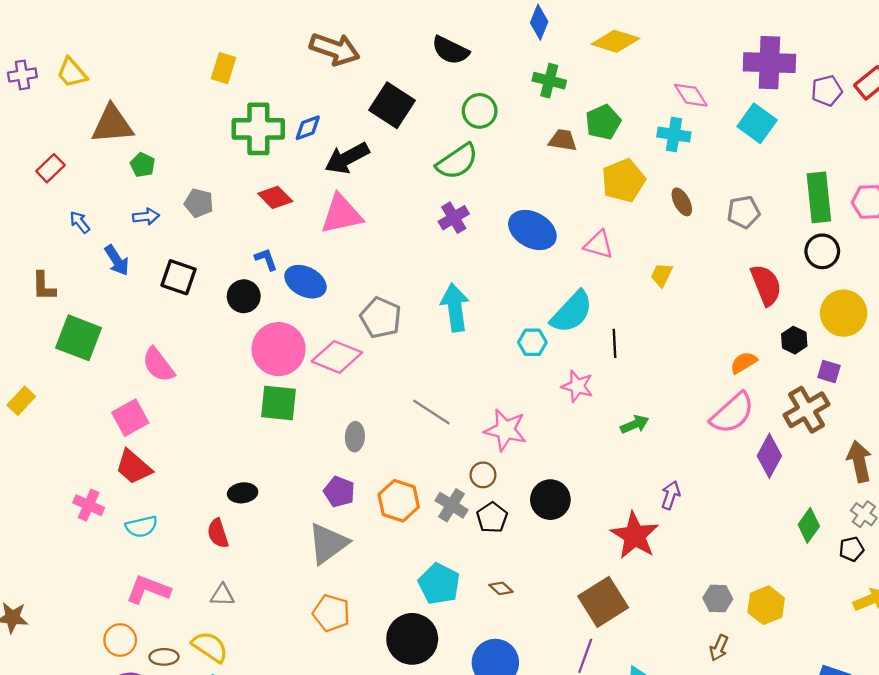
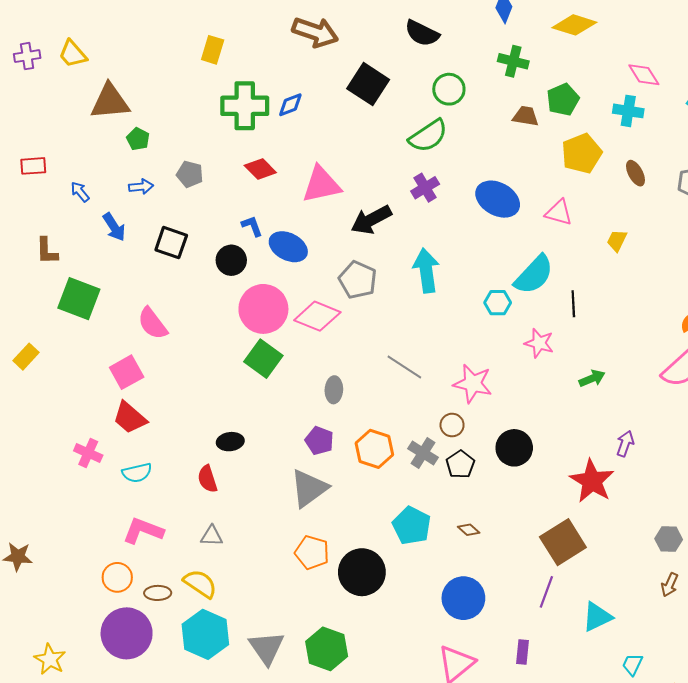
black arrow: (347, 158) -> (371, 220), moved
red rectangle: (50, 168) -> (33, 166), moved, turned 40
green square: (279, 403) -> (263, 359), turned 30
black circle: (412, 639) -> (362, 572), moved

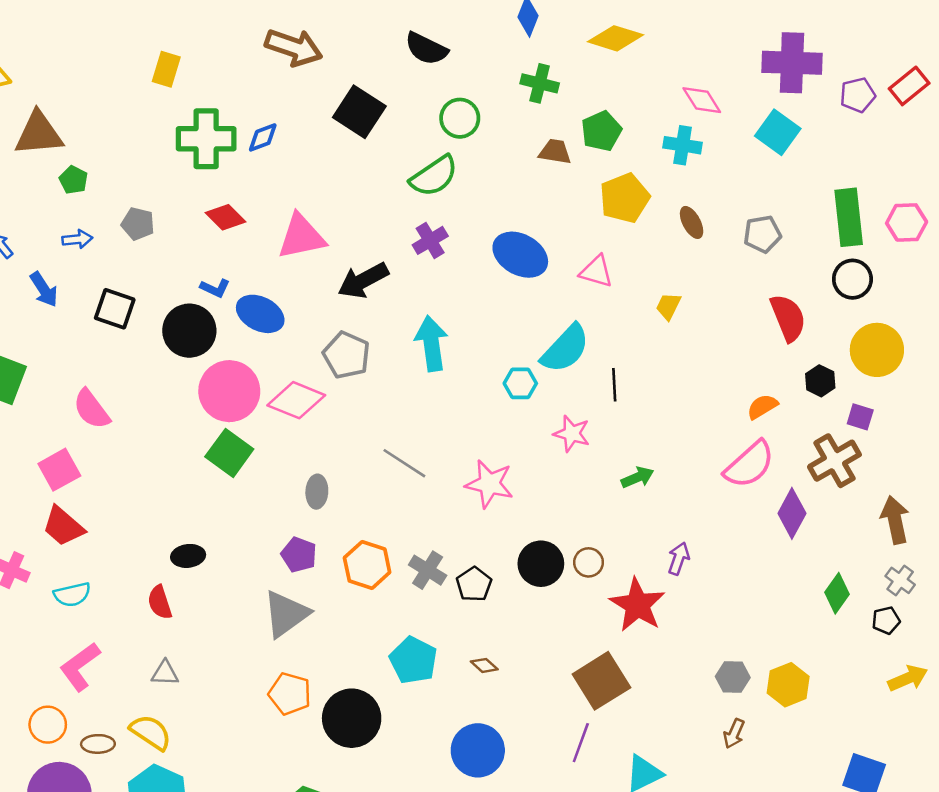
blue L-shape: (252, 226) -> (215, 288), turned 135
black circle: (231, 260) -> (189, 331), size x1.4
brown circle: (452, 425) -> (589, 562), moved
pink L-shape: (143, 531) -> (80, 667), turned -57

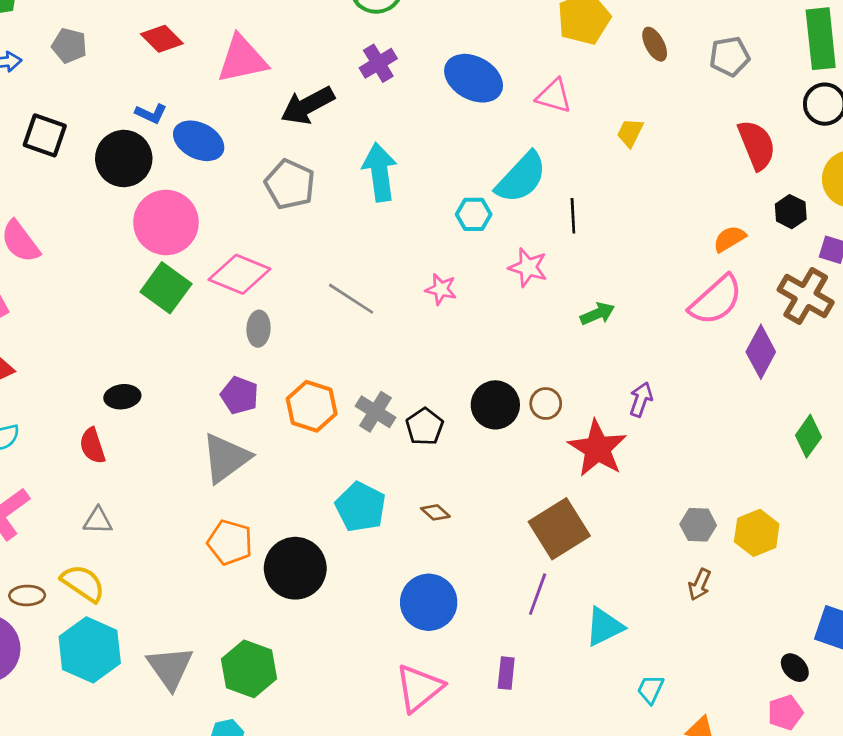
pink diamond: (296, 400) -> (239, 274), moved
brown cross: (834, 461) -> (806, 296), turned -30
pink star: (489, 484) -> (441, 289), moved, size x0.6

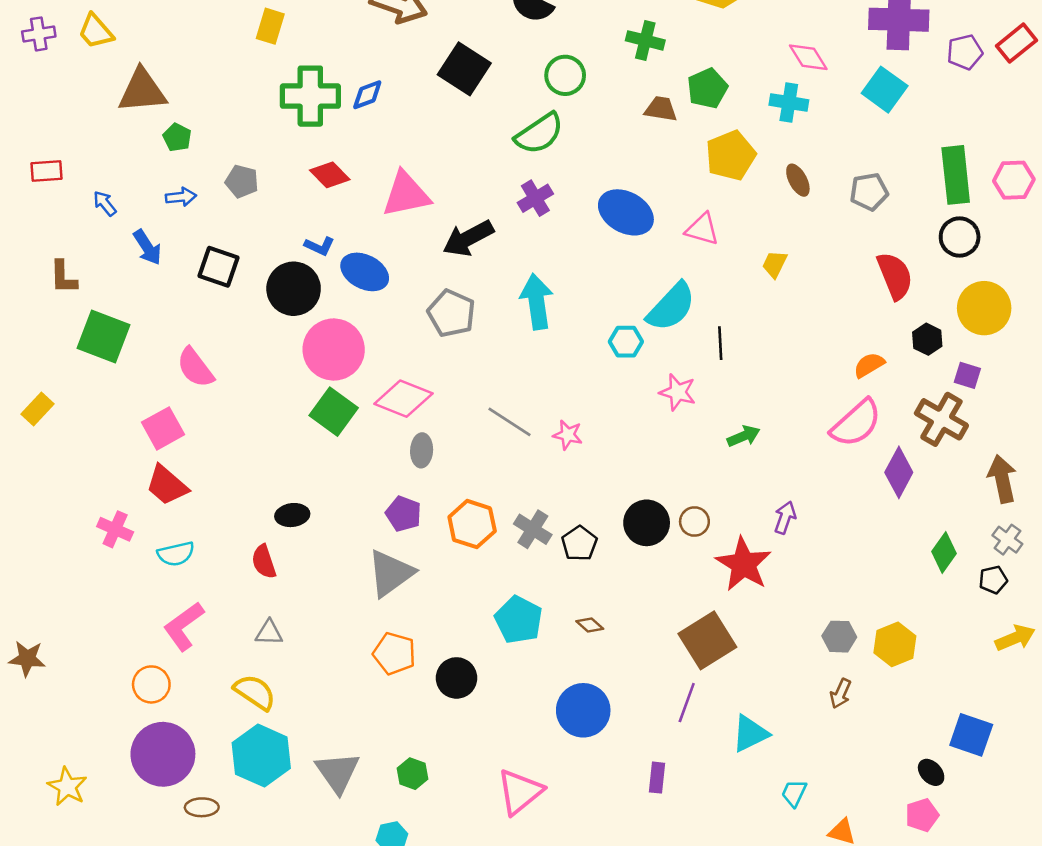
pink star: (441, 289) -> (568, 435), moved
black circle: (295, 568) -> (456, 678), size x0.7
brown ellipse: (27, 595) -> (202, 807), moved
green hexagon: (249, 669) -> (413, 774), size x0.6
pink triangle: (419, 688) -> (520, 792), moved

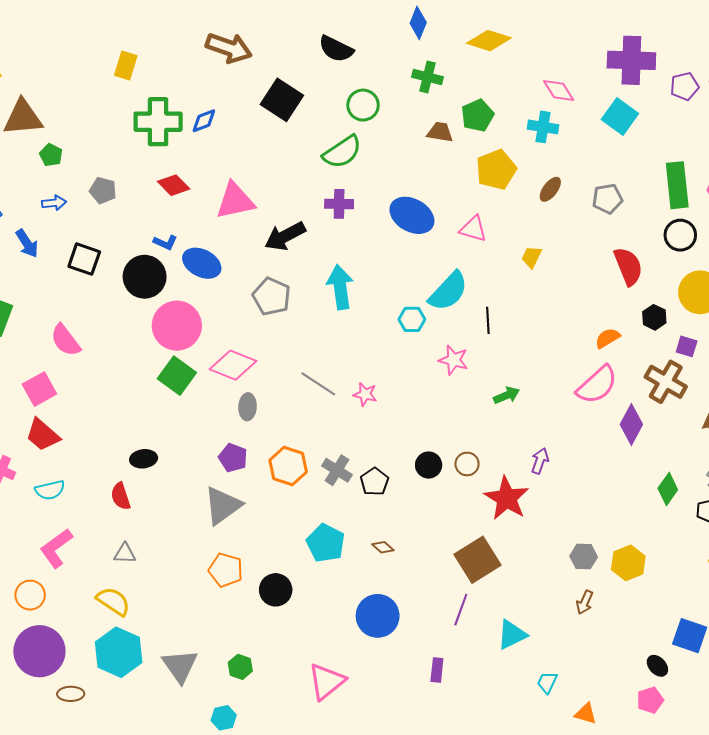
brown ellipse: (798, 180) -> (550, 189), turned 65
purple cross: (535, 198) -> (339, 204), turned 32
black circle: (647, 523) -> (429, 465), size x0.7

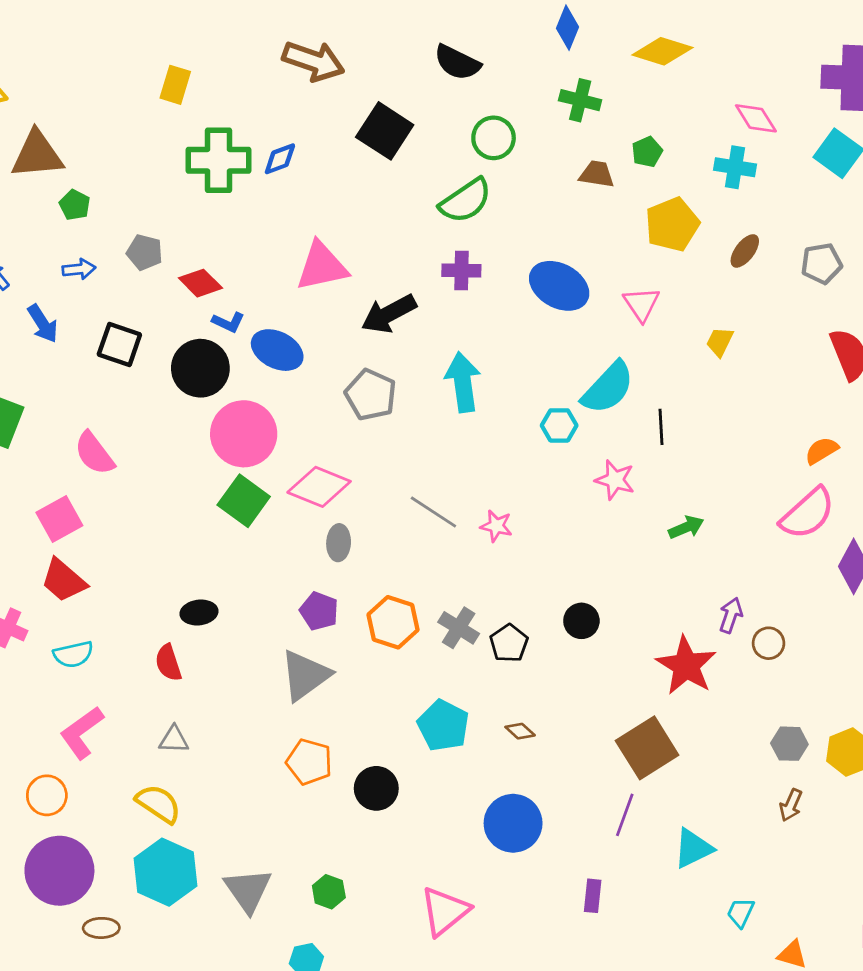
green pentagon: (477, 115) -> (647, 152), size x0.7
red diamond: (174, 185) -> (200, 283), moved
pink triangle: (473, 229) -> (641, 304), turned 40
brown circle: (467, 464) -> (769, 643), moved

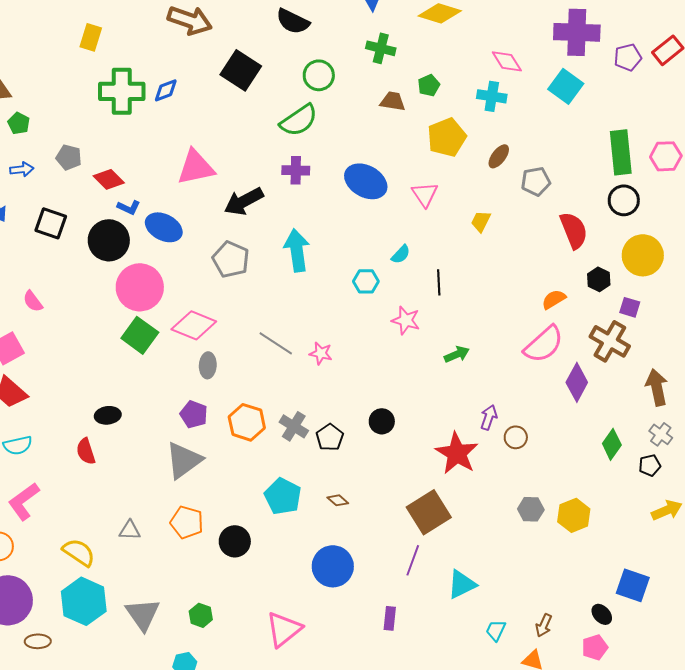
gray pentagon: (822, 264) -> (536, 181), moved
cyan semicircle: (608, 388) -> (401, 254), size x0.5
pink semicircle: (94, 453) -> (33, 301), size x0.7
gray triangle: (174, 740) -> (130, 530), moved
brown arrow: (791, 805) -> (544, 625), moved

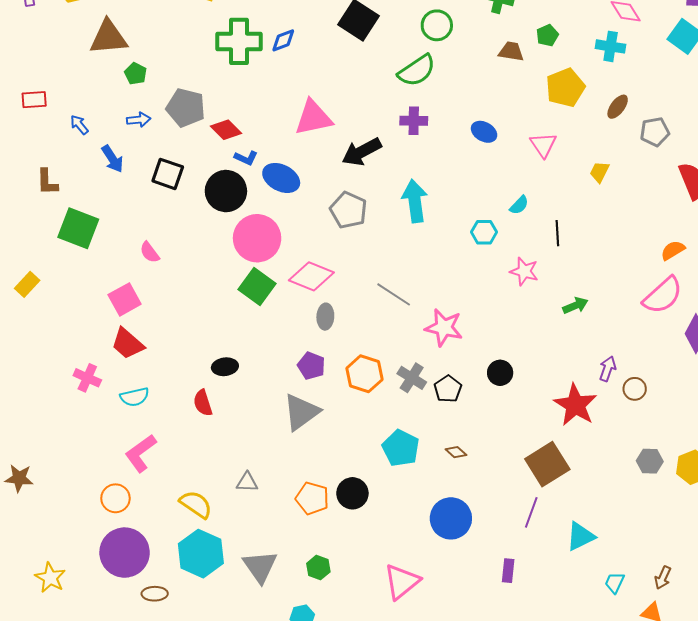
gray pentagon: (69, 157) -> (186, 108), size x1.5
blue ellipse: (366, 181) -> (484, 132), size x0.6
pink star: (321, 353) -> (444, 328), moved, size x1.6
orange pentagon: (187, 522) -> (312, 498), moved

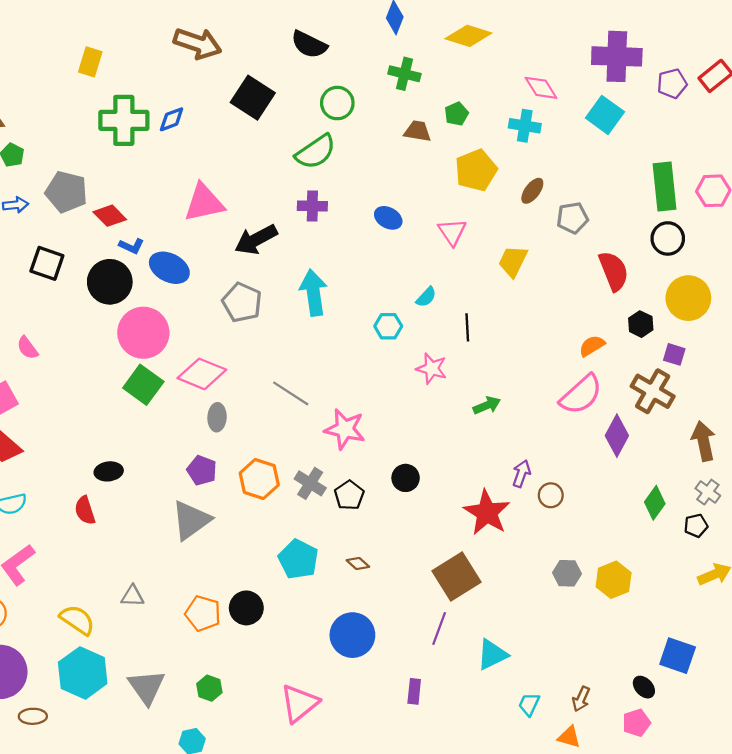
yellow trapezoid: (600, 172) -> (513, 261), size x1.4

